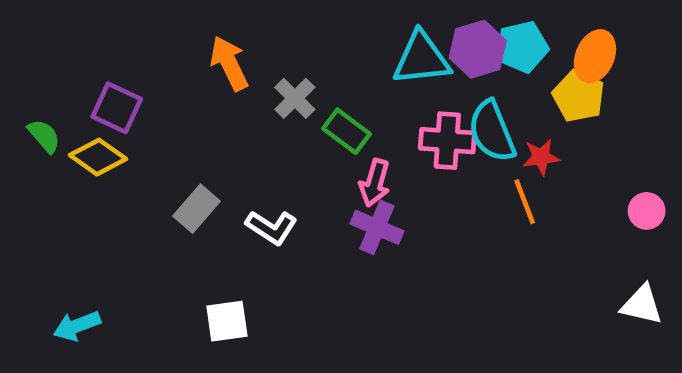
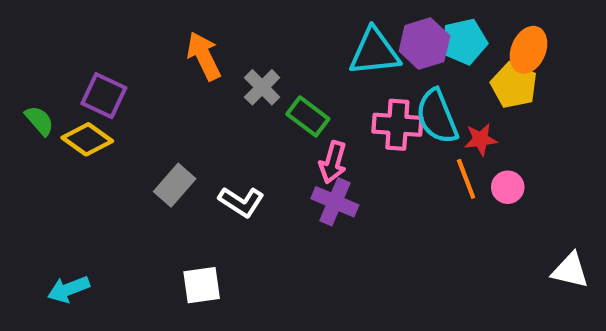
pink circle: (647, 211) -> (508, 187), moved

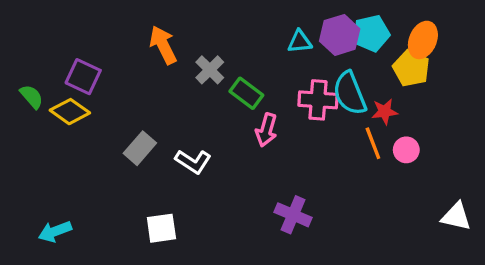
cyan triangle: (374, 52) -> (300, 42), size x0.6
purple cross: (335, 202) -> (293, 215), moved

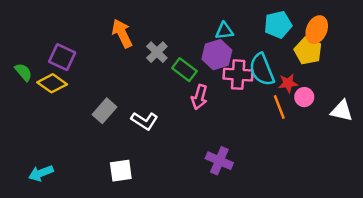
purple hexagon: (340, 35) -> (217, 55), moved
pink circle: (406, 150) -> (304, 97), moved
white triangle: (456, 216) -> (342, 111), moved

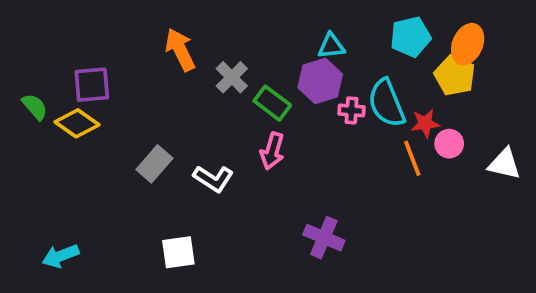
purple square: (62, 57) -> (92, 85), turned -30
pink cross: (238, 75) -> (352, 110), size x0.6
pink arrow: (199, 97) -> (272, 151), moved

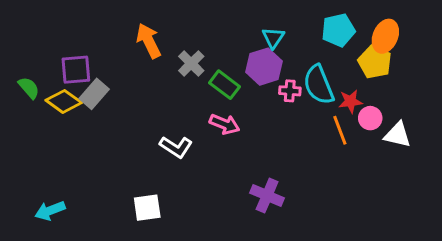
cyan triangle: (331, 46) -> (273, 38), turned -50
pink arrow: (272, 151) -> (225, 124), turned -84
gray rectangle: (154, 164) -> (94, 94), moved
white triangle: (504, 164) -> (398, 135), moved

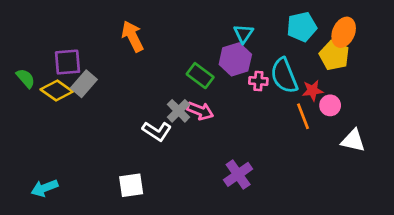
gray cross: (191, 63) -> (179, 111), moved
white triangle: (398, 135) -> (353, 141), moved
purple cross: (267, 195) -> (238, 174), turned 32

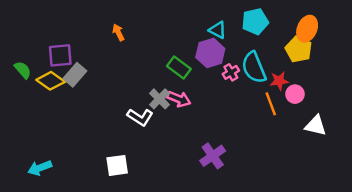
cyan pentagon: (302, 27) -> (255, 22), moved
cyan triangle: (243, 34) -> (218, 30), turned -36
orange arrow: (132, 36) -> (118, 32), size x0.6
pink cross: (258, 81) -> (231, 72), turned -35

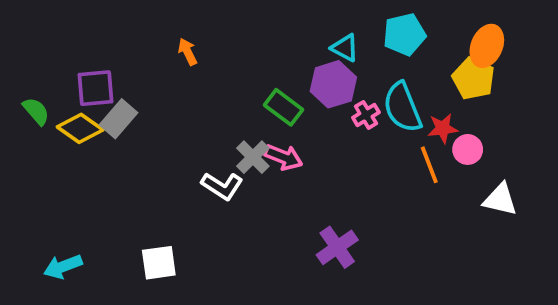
white square: (117, 165) -> (159, 263), moved

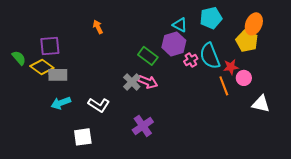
gray rectangle: (119, 119) -> (58, 75), moved, turned 48
white L-shape: (222, 186) -> (99, 105), moved
purple cross: (337, 247) -> (143, 126), moved
cyan arrow: (63, 266) -> (61, 103), moved

